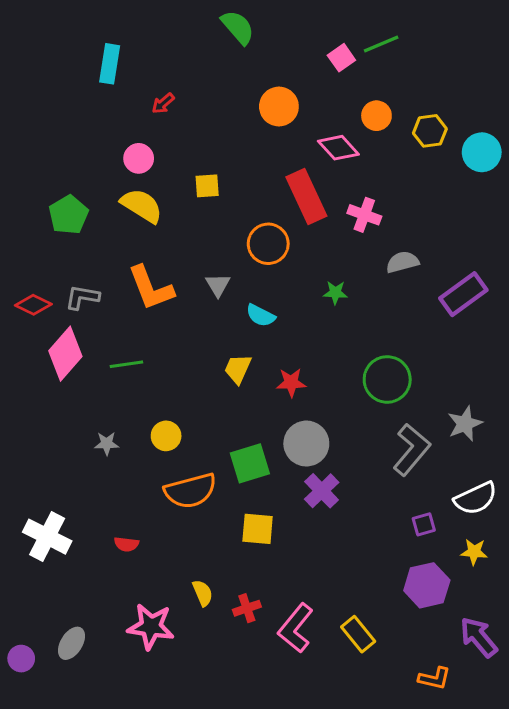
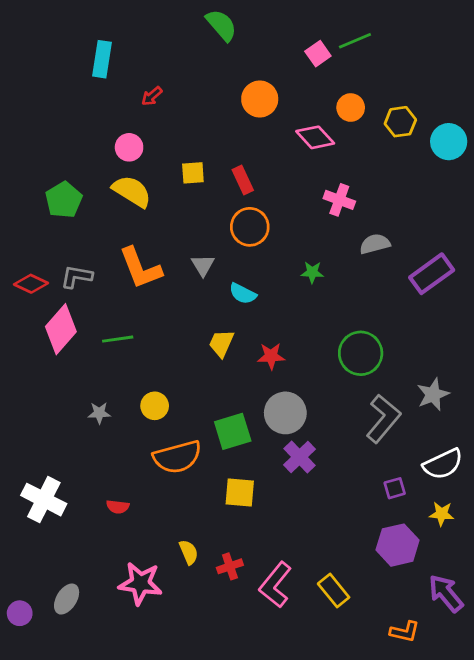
red rectangle: (306, 196) -> (243, 180), moved, size x0.6

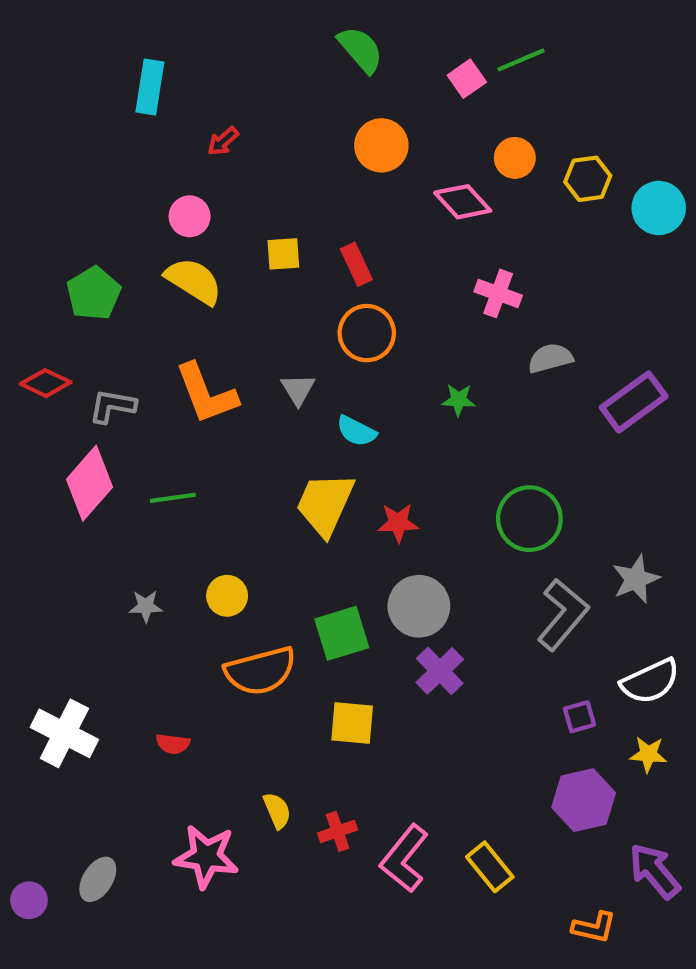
green semicircle: (221, 25) -> (361, 50), moved
red diamond: (31, 284) -> (46, 383), moved
yellow trapezoid: (221, 343) -> (325, 504), size x1.6

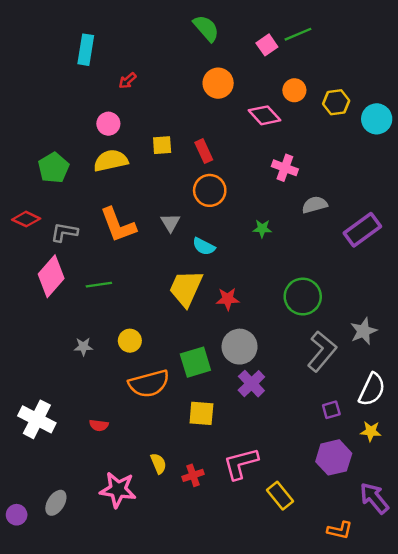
yellow semicircle: (194, 281) -> (111, 161), turned -44
white semicircle: (650, 681) -> (372, 390), turned -40
pink L-shape: (404, 859) -> (241, 463), moved, turned 36

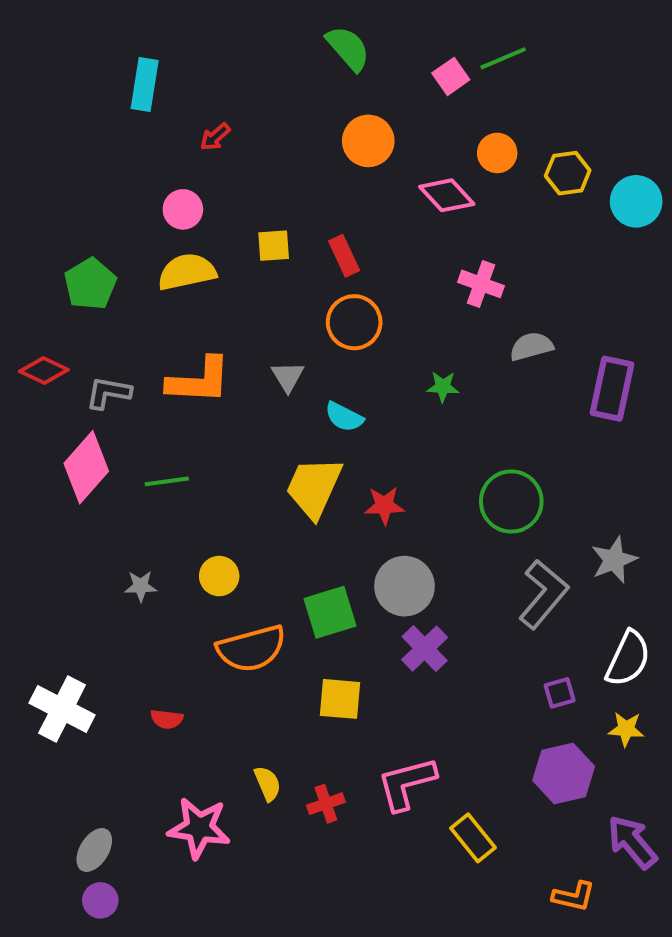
orange L-shape: (118, 225) -> (199, 381), turned -66
purple rectangle: (362, 230) -> (612, 389), turned -42
purple circle: (17, 515) -> (100, 900), moved

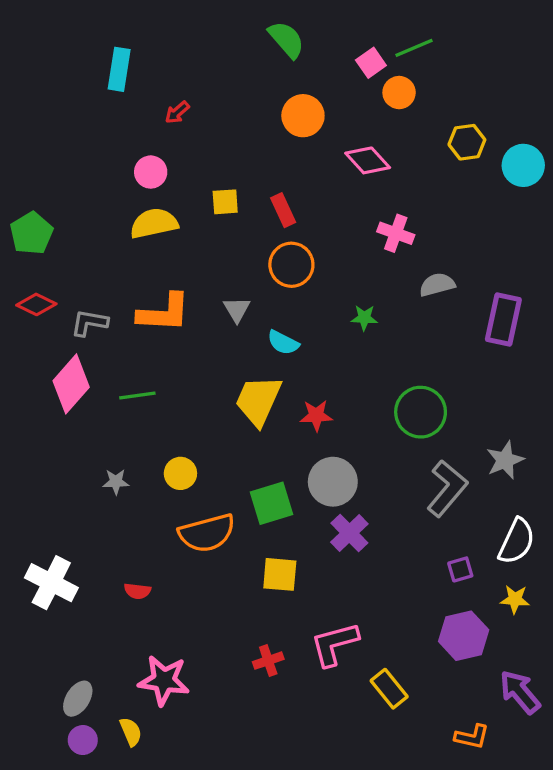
orange circle: (497, 153) -> (399, 93), moved
green pentagon: (90, 284) -> (31, 233), moved
yellow semicircle: (268, 784) -> (131, 732), moved

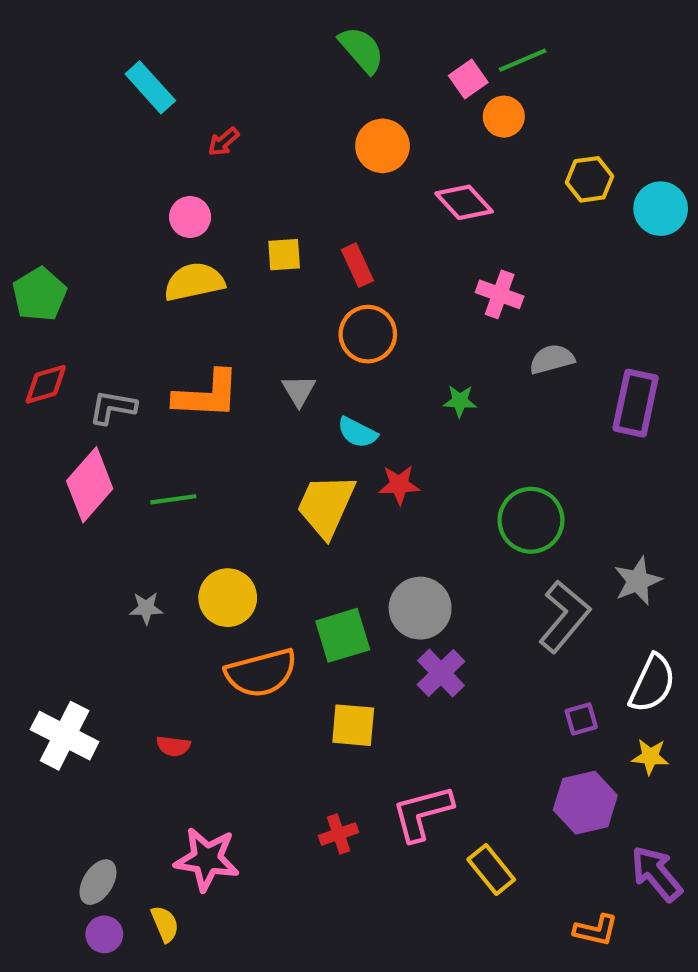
cyan rectangle: (119, 69) -> (150, 87), turned -51
red diamond: (36, 304) -> (46, 384), turned -42
red star: (316, 415) -> (399, 485), moved
yellow circle: (180, 473) -> (228, 598), size x1.4

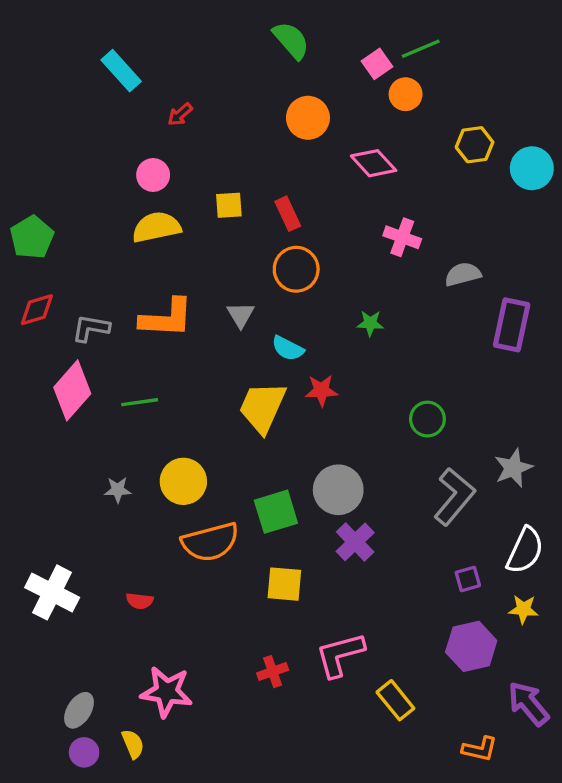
gray semicircle: (552, 359) -> (463, 274), moved
green circle: (531, 520) -> (427, 419), size x0.7

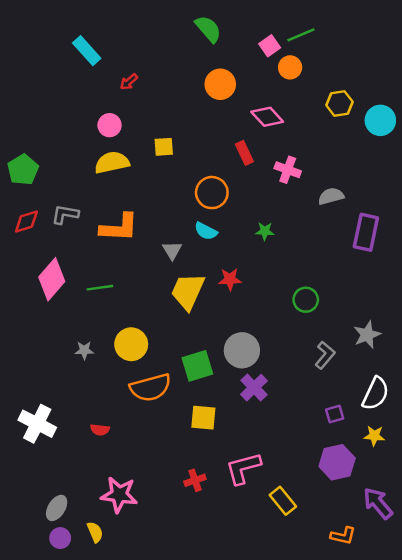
red rectangle: (288, 214) -> (244, 153), moved
gray triangle: (241, 315) -> (172, 250), moved
gray L-shape: (91, 328) -> (65, 214), moved
cyan semicircle: (288, 348) -> (206, 231), moved
gray L-shape: (454, 497) -> (325, 355), size x0.7

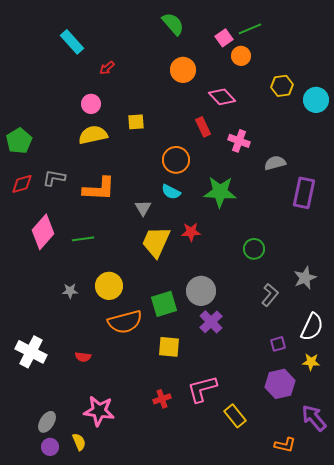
green star: (265, 231) -> (220, 192), size x2.0

